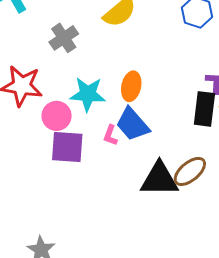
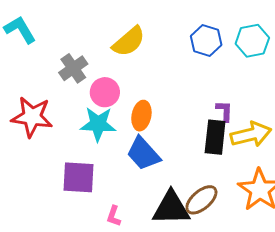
pink circle: (57, 116) -> (105, 92), moved
pink L-shape: (110, 135) -> (114, 216), moved

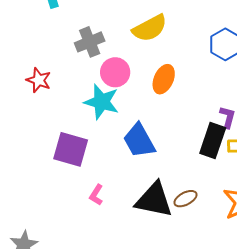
orange ellipse: (141, 116) -> (164, 79), moved
red star: (32, 117) -> (39, 80), size x0.6
brown ellipse: (201, 200) -> (185, 199), size x0.7

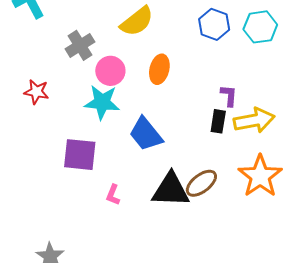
black rectangle: (213, 140) -> (218, 121), size x0.7
brown ellipse: (185, 199) -> (201, 183), size x1.4

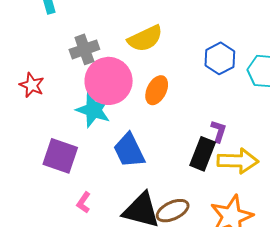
pink circle: (110, 71) -> (109, 81), size x1.6
black rectangle: (218, 121) -> (203, 154), size x1.4

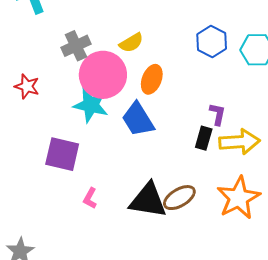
yellow semicircle: (145, 39) -> (131, 43), moved, size x0.7
blue trapezoid: (129, 150) -> (138, 119), moved
black rectangle: (203, 154) -> (204, 138), size x0.7

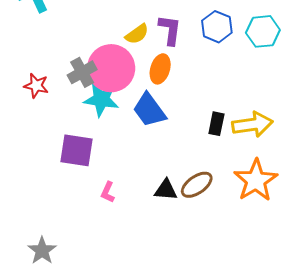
gray cross: (76, 46) -> (82, 72), moved
purple L-shape: (217, 114) -> (170, 30), moved, size x1.4
black triangle: (148, 200) -> (166, 190), size x0.6

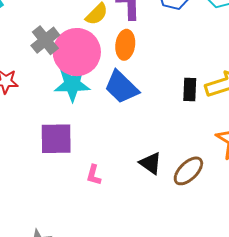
gray cross: (82, 72) -> (45, 40), moved
brown ellipse: (197, 185) -> (188, 171), moved
black triangle: (166, 190) -> (151, 163), turned 40

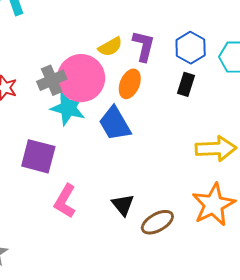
gray cross: (45, 40) -> (52, 80), moved
black rectangle: (190, 90) -> (186, 84), moved
pink L-shape: (94, 175) -> (65, 201), size x1.6

